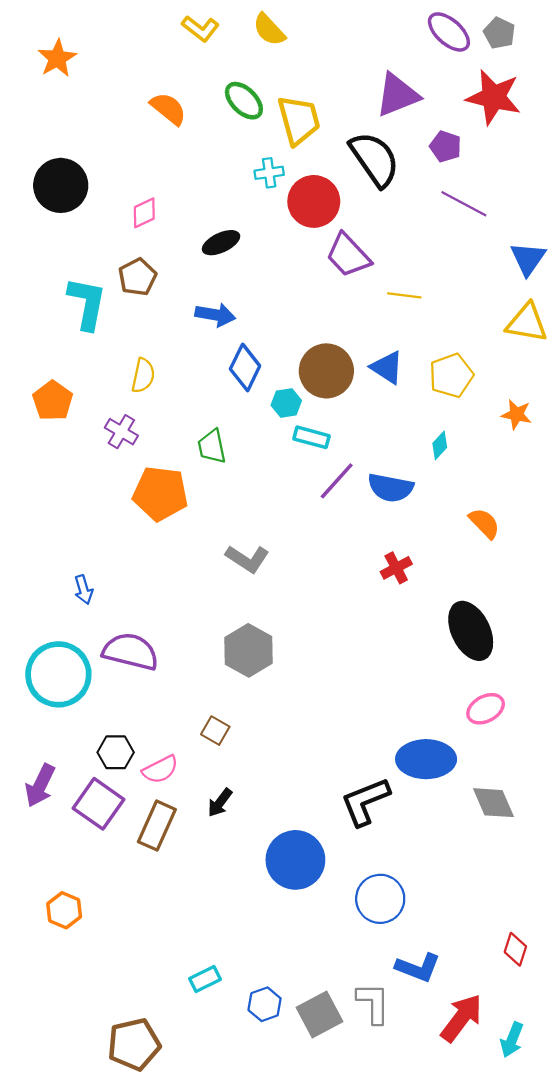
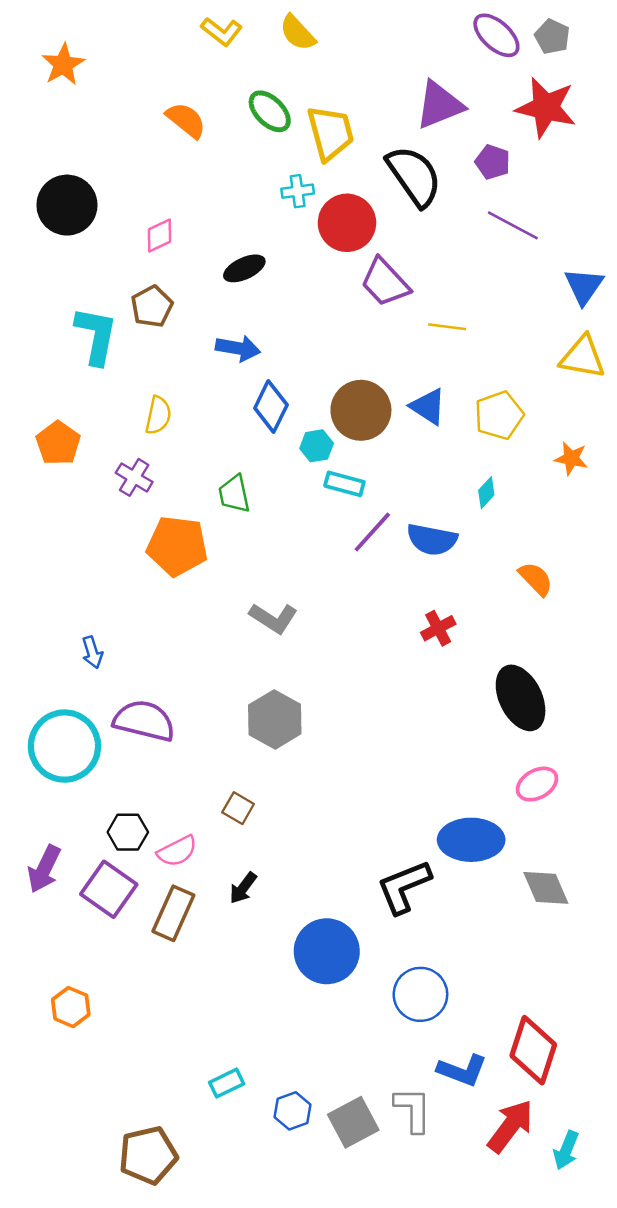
red diamond: (515, 949) -> (533, 1050), moved, size x1.8

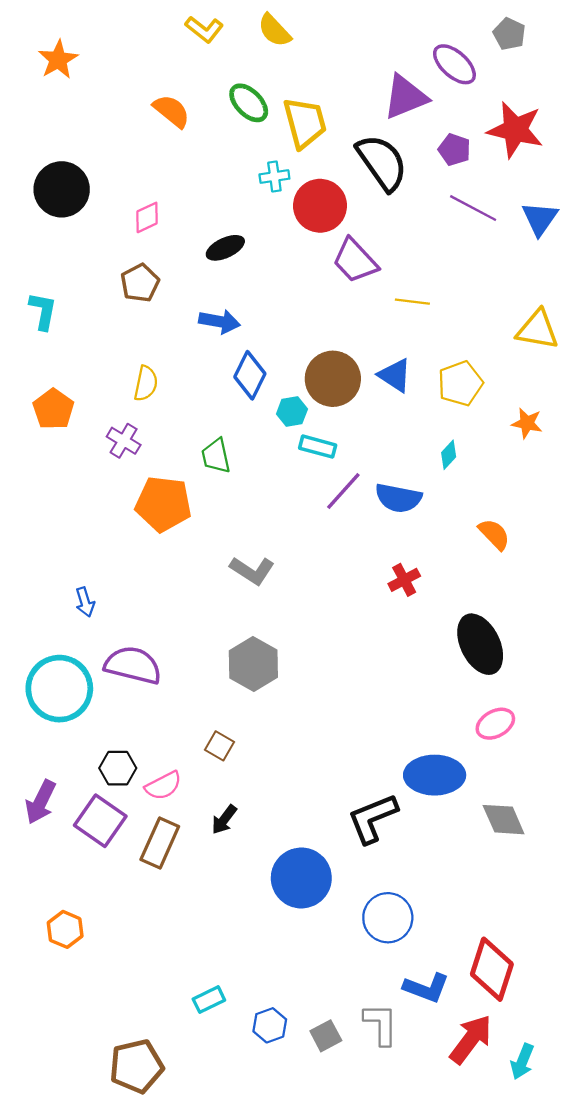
purple ellipse: (496, 35) -> (454, 64), moved
red star: (546, 108) -> (515, 130), moved
blue triangle: (584, 286) -> (540, 219), moved
cyan L-shape: (96, 336) -> (43, 311), moved, size x0.7
gray square: (353, 1122) -> (326, 1036), size x0.7

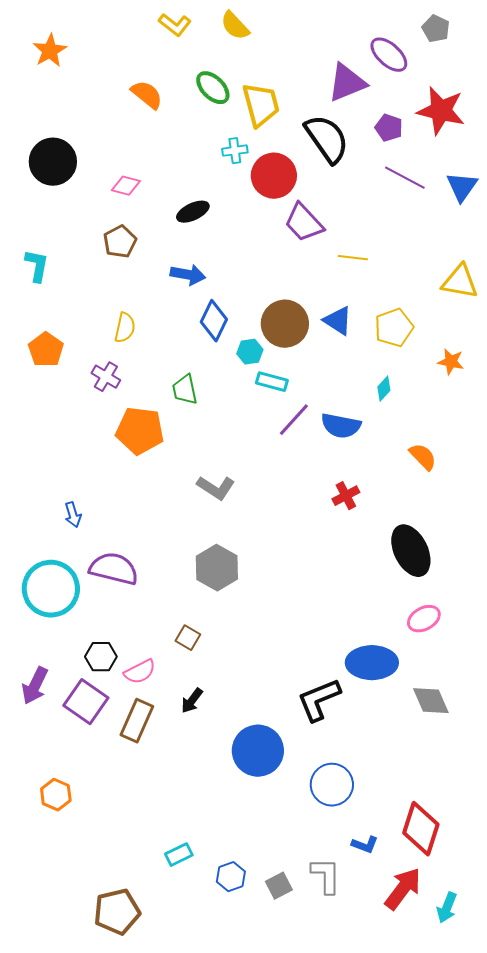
pink diamond: (147, 217) -> (126, 186), turned 40
blue L-shape: (426, 988) -> (365, 845), size x0.7

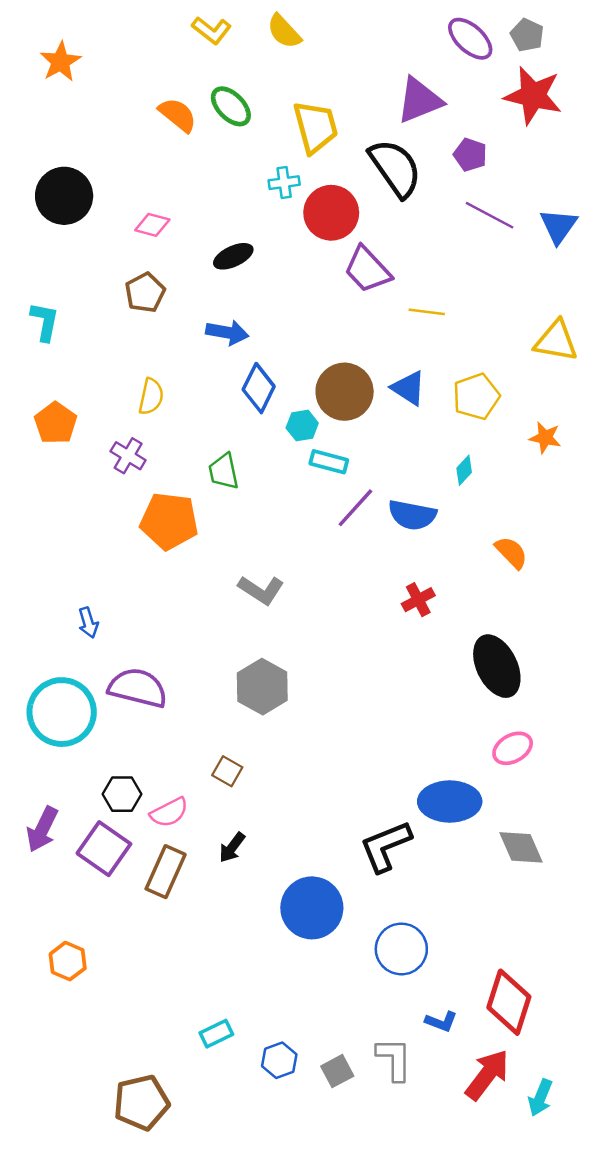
purple ellipse: (389, 55) -> (470, 39), moved
green ellipse: (213, 88) -> (231, 106), moved
red star: (441, 111) -> (533, 96), moved

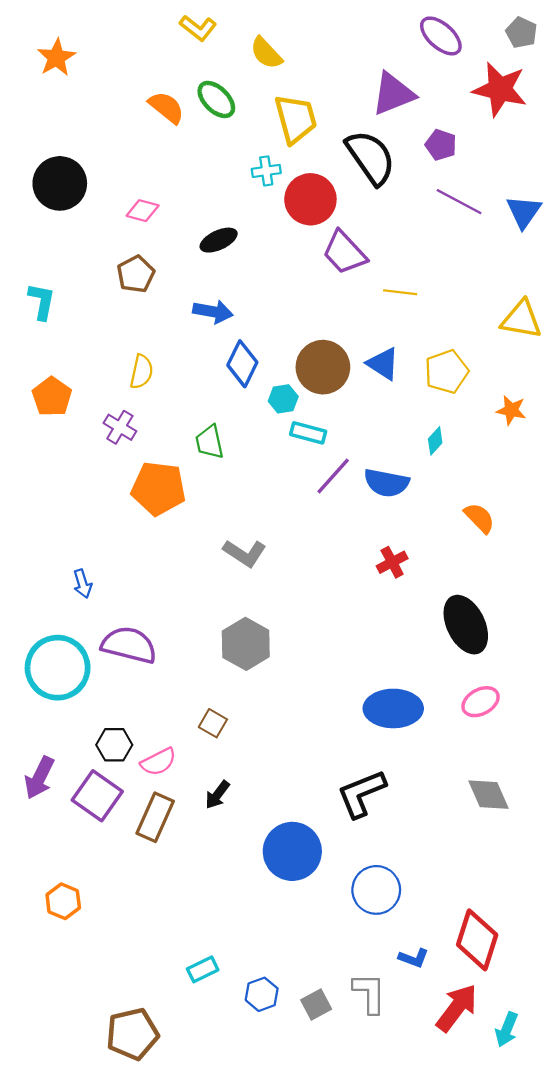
yellow semicircle: (284, 31) -> (266, 53), moved
gray pentagon: (527, 35) -> (521, 33), moved
blue ellipse: (450, 802) -> (393, 708), moved

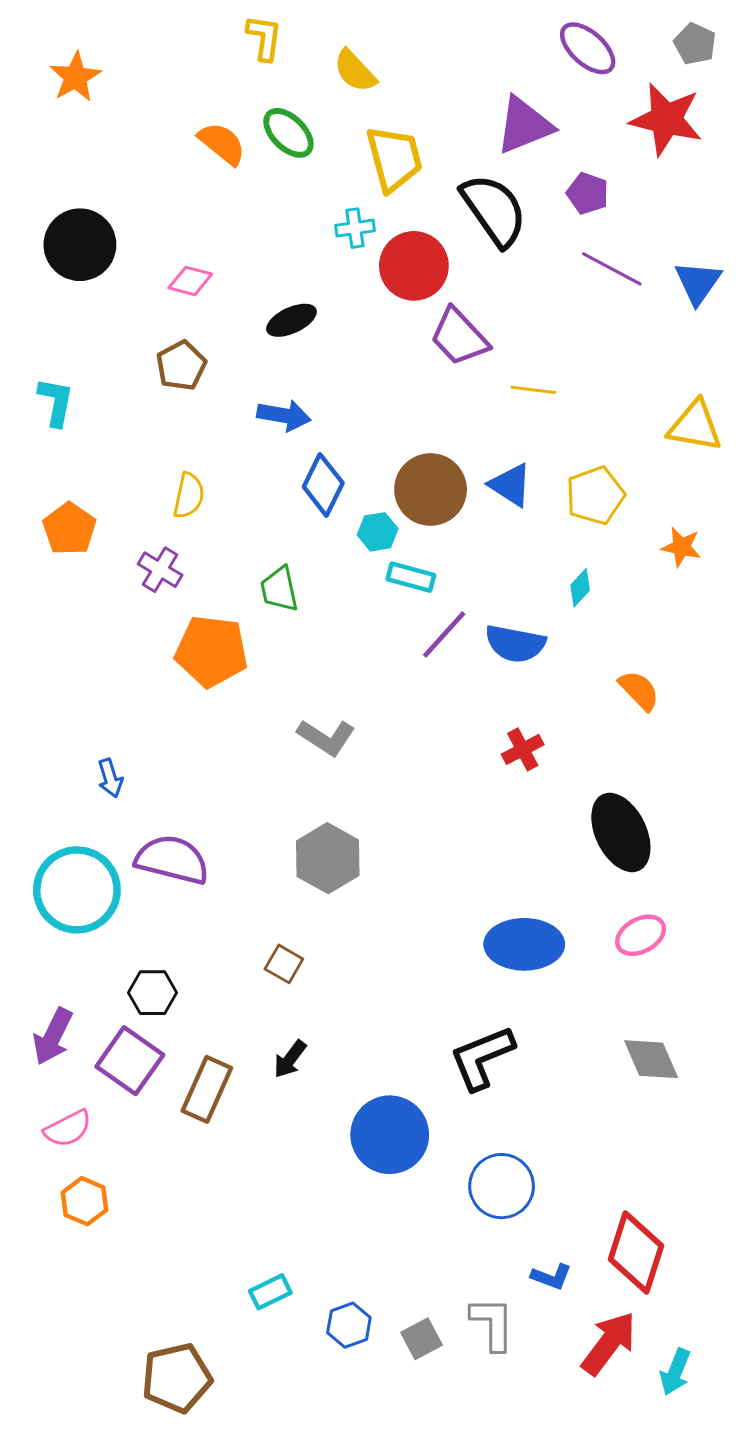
yellow L-shape: (198, 28) -> (264, 38), turned -120
pink semicircle: (158, 762) -> (68, 1129), moved

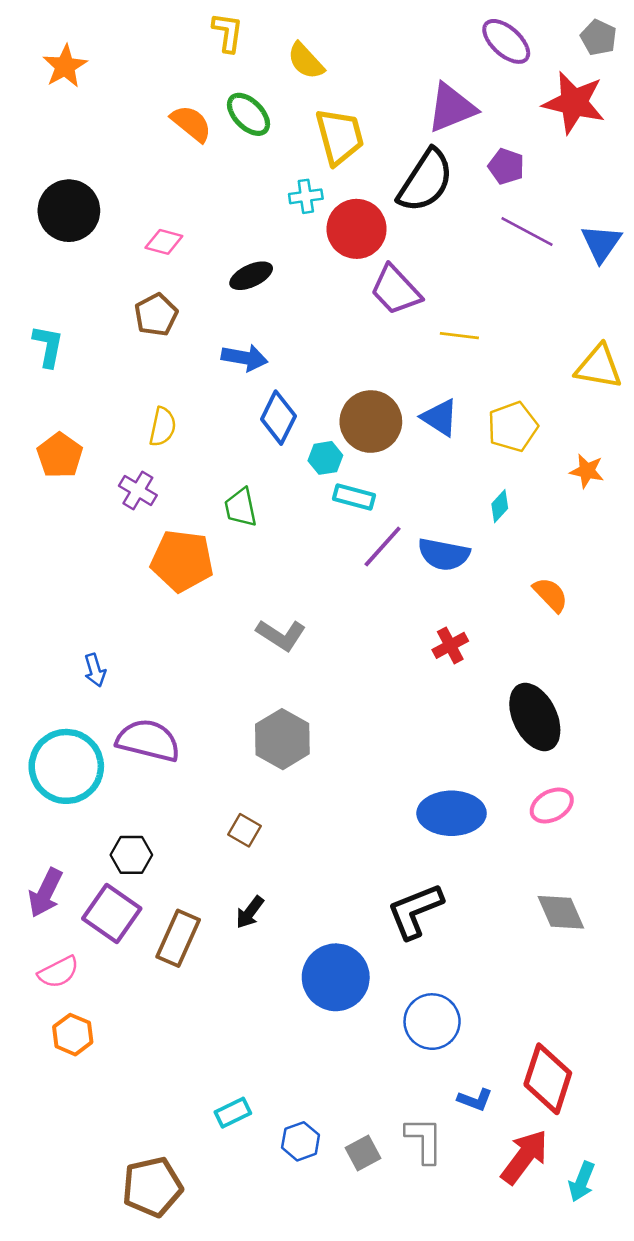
black semicircle: (494, 210) -> (426, 181), turned 68

